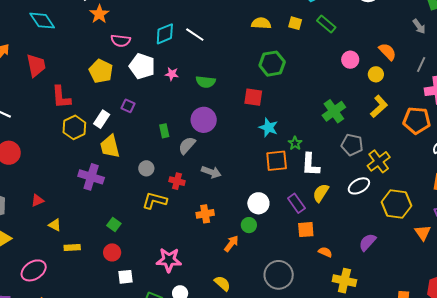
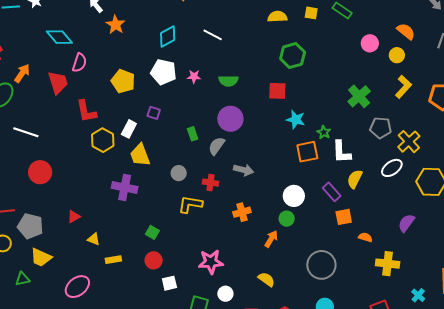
cyan diamond: (165, 34) -> (168, 37), moved
pink semicircle: (121, 41) -> (79, 63), moved, turned -72

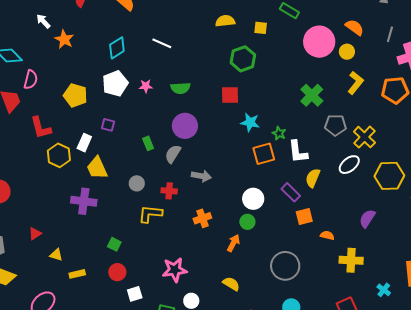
yellow square: (311, 13) -> (261, 28), moved
pink circle: (370, 43) -> (319, 42), size x1.8
white pentagon: (163, 72) -> (115, 83), turned -30

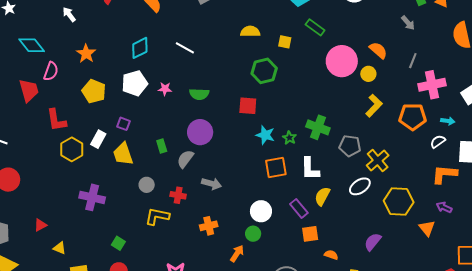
orange star: (64, 39) -> (86, 54), moved
green cross: (312, 95) -> (318, 127), moved, turned -30
green star: (279, 133) -> (289, 138), moved
yellow trapezoid: (97, 168) -> (123, 154), moved

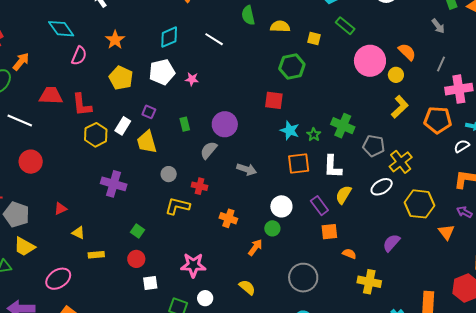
red trapezoid: (29, 90) -> (51, 96), moved, turned -75
green semicircle: (199, 94) -> (248, 15), moved, turned 72
green rectangle: (162, 146) -> (185, 124), moved
gray arrow: (212, 184) -> (247, 169), moved
orange cross: (209, 226) -> (228, 218), turned 30

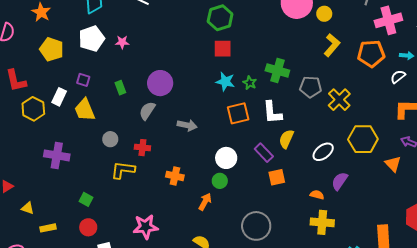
red square: (274, 100) -> (223, 49), moved
white ellipse: (382, 187) -> (323, 152), moved
orange semicircle: (349, 254) -> (317, 195), moved

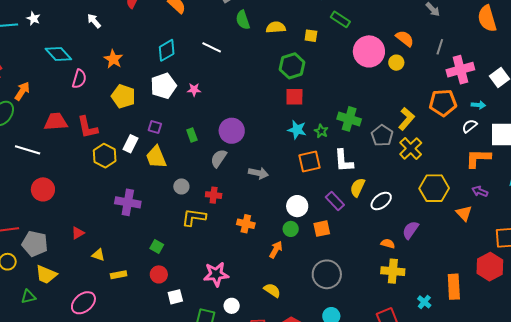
yellow L-shape: (332, 45) -> (406, 119), moved
gray pentagon: (311, 87) -> (382, 136), turned 30
white ellipse: (323, 152) -> (381, 201), moved
orange square: (277, 177) -> (322, 229), moved

